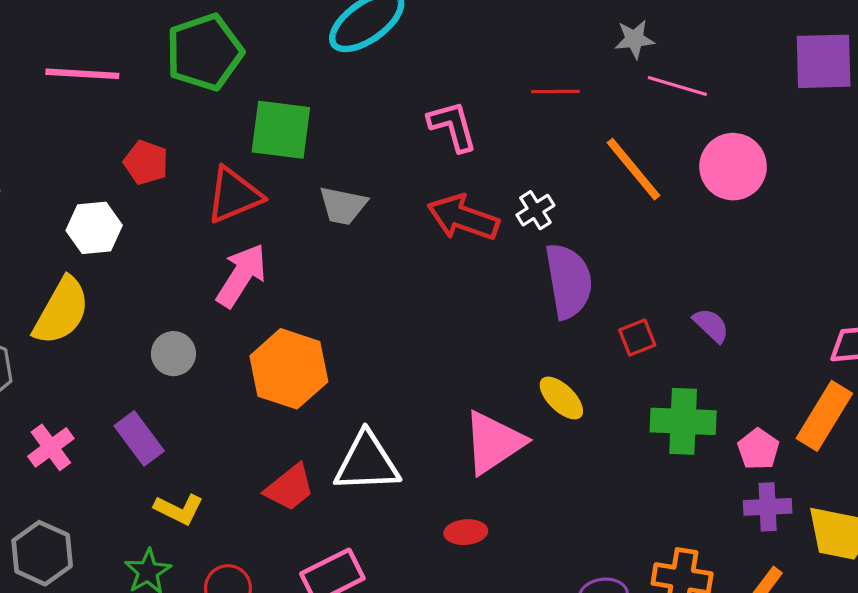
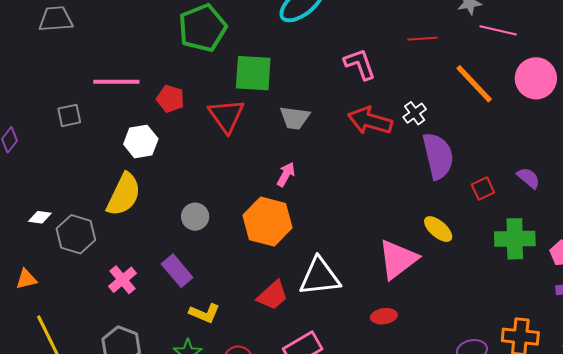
pink line: (82, 74) -> (116, 82), moved
red triangle: (234, 195) -> (226, 116), turned -39
pink arrow: (241, 275) -> (286, 174), moved, size x0.6

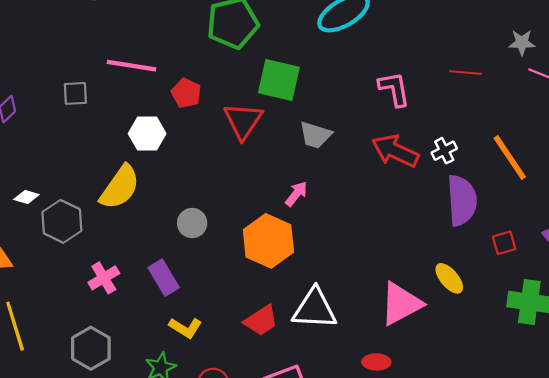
orange line: (474, 84) -> (510, 158), moved

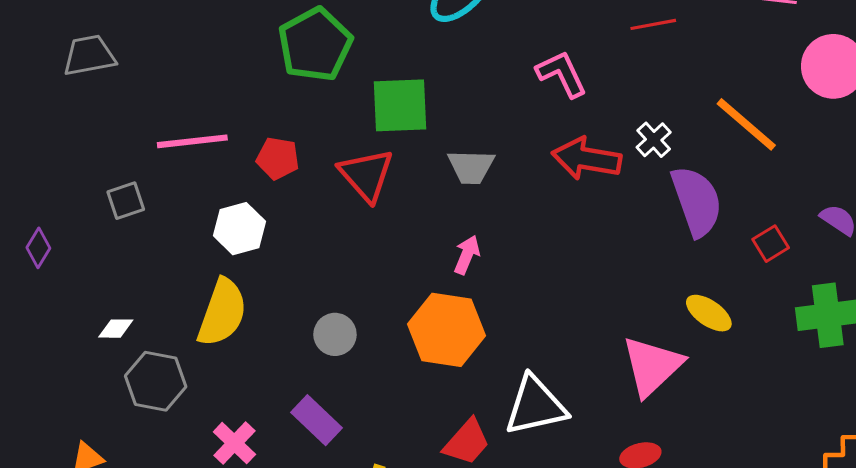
white diamond: (26, 197) -> (116, 329), moved

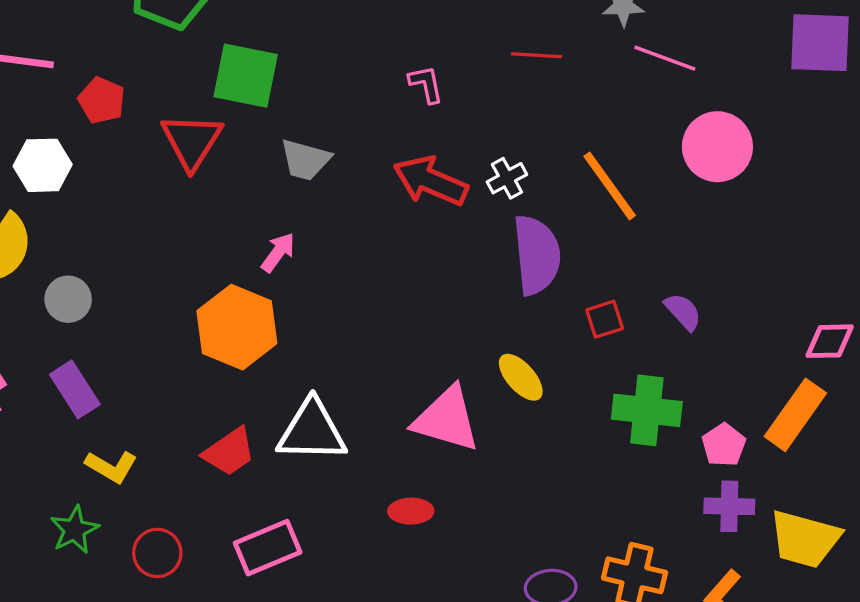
pink L-shape: (562, 74) -> (426, 84), size x0.7
gray circle: (335, 334) -> (68, 299), moved
pink triangle: (652, 366) -> (447, 419), turned 46

